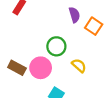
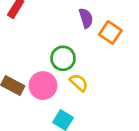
yellow semicircle: (79, 66) -> (79, 83), moved

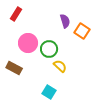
pink circle: (43, 86) -> (28, 43), moved

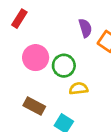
yellow semicircle: (60, 66) -> (79, 88), turned -48
brown rectangle: (14, 68) -> (34, 106), moved

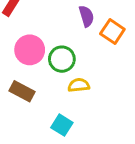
brown rectangle: (34, 106) -> (22, 91), moved

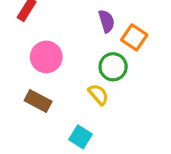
green circle: (62, 59) -> (113, 67), moved
yellow semicircle: (79, 85) -> (98, 94), turned 55

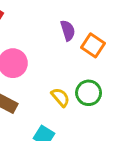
green circle: (113, 67) -> (89, 93), moved

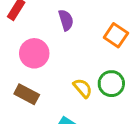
purple semicircle: (68, 31) -> (66, 20), moved

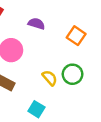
purple semicircle: (66, 20) -> (36, 24), turned -56

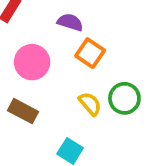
orange square: (76, 36) -> (90, 53), moved

